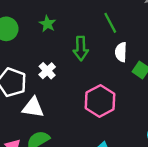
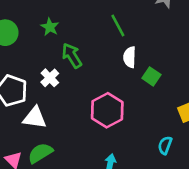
green arrow: (81, 48) -> (72, 56), moved, turned 150

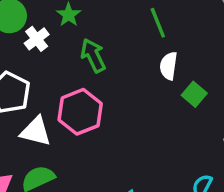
white cross: (50, 78) -> (37, 39), moved
pink hexagon: (107, 110) -> (80, 112), moved

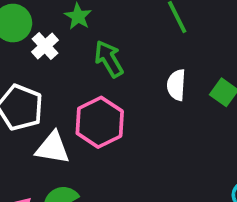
white semicircle: (169, 66) -> (176, 85), moved

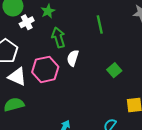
white semicircle: (176, 85) -> (73, 58), moved

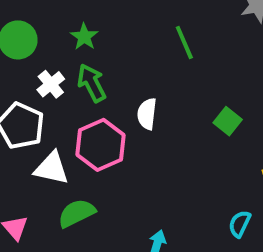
white cross: (27, 22) -> (51, 84), moved
green arrow: (58, 37) -> (92, 83), moved
green semicircle: (14, 104) -> (77, 213), moved

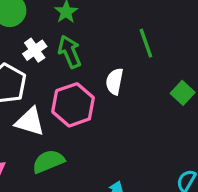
green line: (184, 43) -> (146, 43), moved

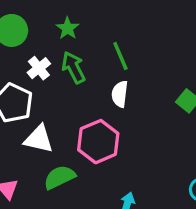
green line: (146, 43) -> (120, 56), moved
pink hexagon: (73, 105) -> (98, 142), moved

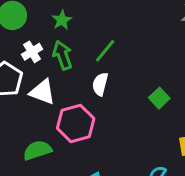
green line: (120, 56) -> (105, 51), turned 55
white triangle: (39, 139) -> (43, 92), moved

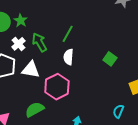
green star: (62, 20) -> (21, 20), moved

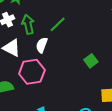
white semicircle: (68, 57) -> (42, 45), moved

